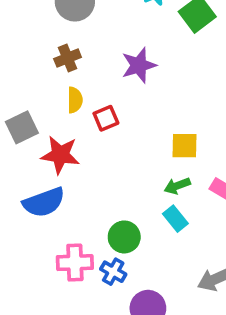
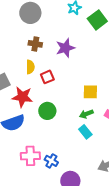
brown cross: (68, 58) -> (35, 44), moved, turned 32
green circle: (124, 237) -> (47, 111), moved

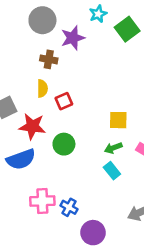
purple star: (65, 48) -> (73, 38), moved

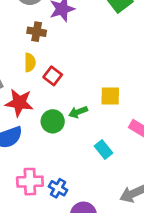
red square: (64, 101) -> (53, 76), turned -30
green arrow: (113, 148) -> (78, 112), moved

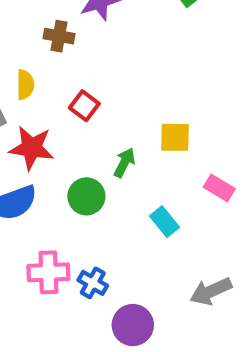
yellow semicircle: (30, 62) -> (25, 85), moved
green arrow: (78, 112) -> (124, 163), turned 138
green circle: (53, 121) -> (86, 196), moved

